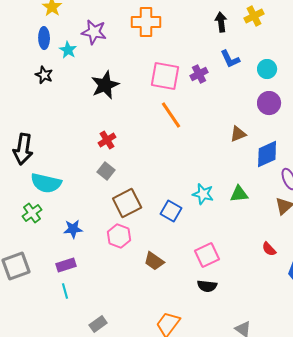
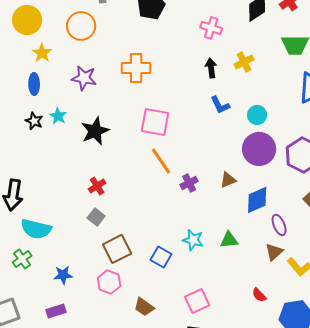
cyan star: (68, 50) -> (58, 116), moved
purple cross: (199, 74) -> (189, 183), moved
purple circle: (269, 103) -> (259, 149), size x1.4

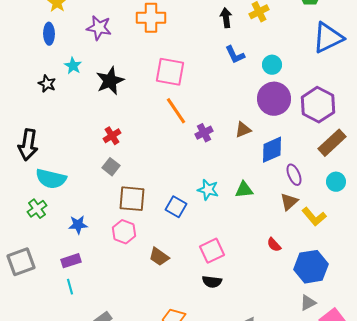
black star: (34, 121) -> (47, 84), moved
brown square: (117, 249) -> (132, 199), turned 32

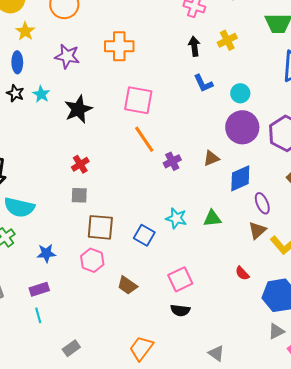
black star: (47, 84) -> (15, 93), moved
gray square: (111, 167) -> (79, 195), turned -36

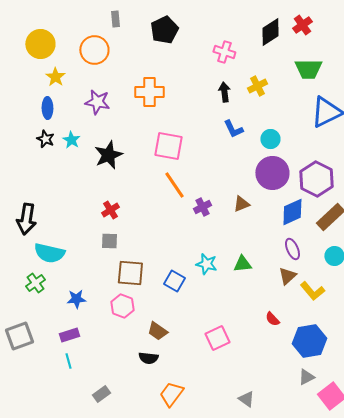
blue diamond: (240, 178) -> (292, 212), moved
pink square: (180, 279) -> (217, 338), moved
black semicircle: (180, 310) -> (148, 358), moved

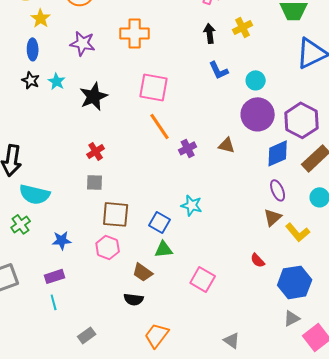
brown triangle: (241, 204) -> (227, 145), turned 36
green triangle: (242, 264) -> (164, 249), moved
pink square: (217, 338) -> (203, 279), turned -35

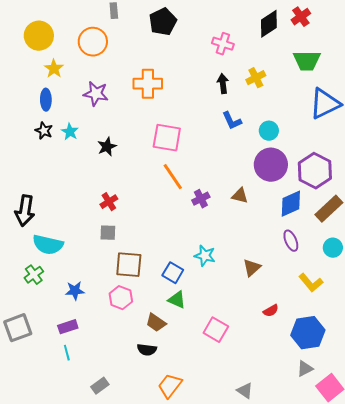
black star: (94, 96) -> (107, 147), size x0.7
brown triangle: (273, 217) -> (252, 268), moved
green triangle: (164, 249) -> (177, 300), turned 30
red semicircle: (258, 260) -> (271, 311), turned -77

